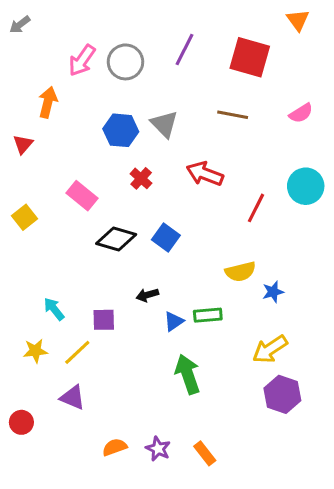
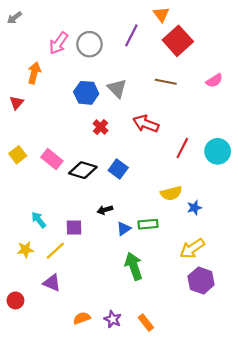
orange triangle: (298, 20) -> (161, 14), moved
red square: (250, 57) -> (178, 41), turned 32
cyan circle: (306, 186) -> (218, 151), moved
pink rectangle: (82, 196) -> (52, 159), moved

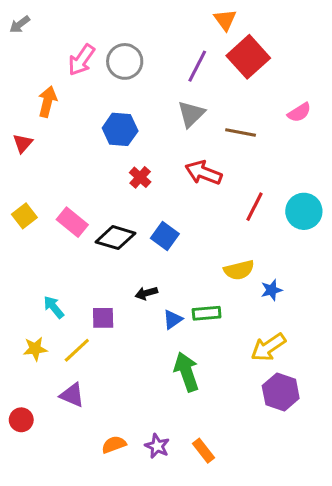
purple line: (131, 35) -> (197, 66), moved
brown line: (166, 82) -> (241, 133), moved
gray triangle: (117, 88) -> (191, 114), moved, turned 30

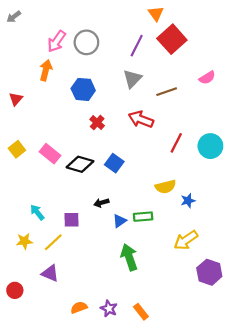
orange arrow: (47, 102) -> (46, 70), moved
brown line: (241, 133) -> (167, 92), turned -30
purple hexagon: (281, 392) -> (209, 272), moved

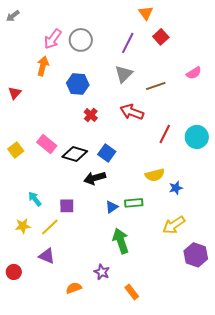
red square: (172, 39) -> (161, 37), size x0.6
yellow square: (17, 149) -> (16, 150), moved
black arrow: (101, 203) -> (95, 178), moved, size x1.5
purple star: (109, 309) -> (102, 272), moved

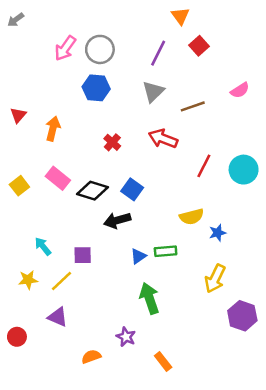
orange arrow: (43, 66) -> (53, 129), moved
blue hexagon: (78, 84) -> (96, 88), moved
yellow arrow: (174, 225) -> (215, 279), turned -30

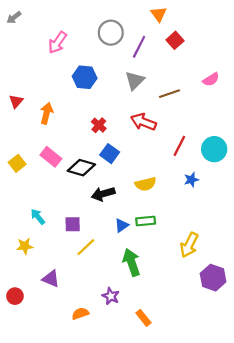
gray circle: (100, 49) -> (111, 33), moved
blue square: (132, 189) -> (110, 154), moved
yellow semicircle: (192, 217) -> (146, 184), moved
blue star: (218, 233) -> (191, 180), moved
yellow line: (62, 281) -> (86, 247), moved

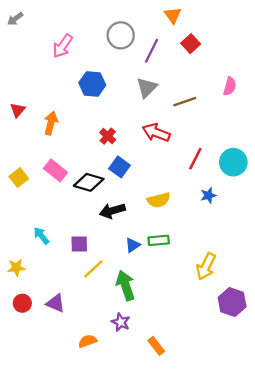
pink semicircle: (211, 79) -> (230, 86), turned -42
yellow star: (25, 246) -> (16, 268), moved
green arrow: (131, 262) -> (125, 285), moved
red circle: (15, 296) -> (22, 303), moved

